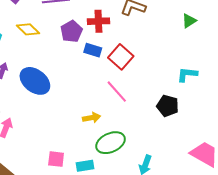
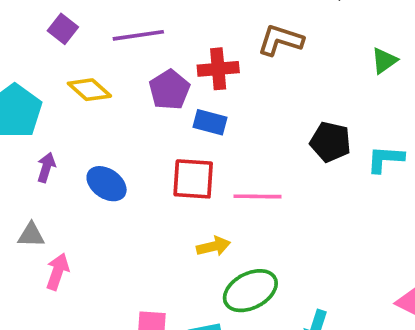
red square: (121, 57) -> (193, 179), moved, turned -35
blue ellipse: (35, 81) -> (107, 184), size x0.7
pink line: (117, 92) -> (257, 196), turned -45
black pentagon: (168, 106) -> (330, 142), moved

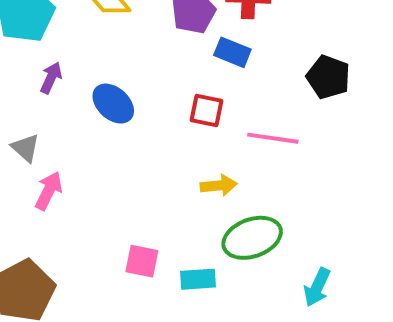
black pentagon: (330, 142) -> (328, 77), moved
red square: (193, 179) -> (207, 111), size x0.7
gray triangle: (31, 235) -> (25, 148), turned 32

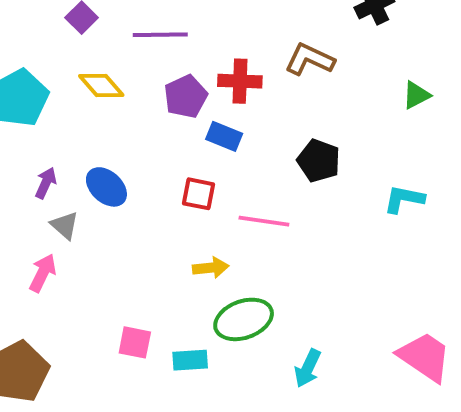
purple arrow: (51, 78) -> (46, 183), moved
gray triangle: (25, 148) -> (65, 225), moved

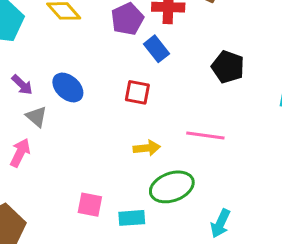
blue rectangle: (224, 136) -> (156, 49), turned 30
purple arrow: (46, 183) -> (22, 85), turned 110
pink line: (264, 221) -> (205, 136), moved

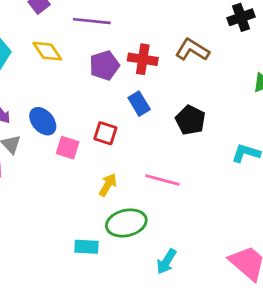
blue rectangle: (156, 49) -> (139, 104), moved
yellow arrow: (147, 148) -> (108, 185), turned -60
pink square: (90, 205) -> (68, 148), moved

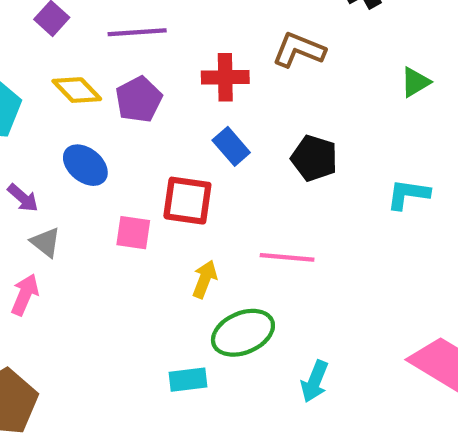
purple pentagon: (104, 65) -> (139, 99), moved
blue ellipse: (43, 121) -> (85, 165), moved
red square: (105, 133) -> (187, 201), size x1.4

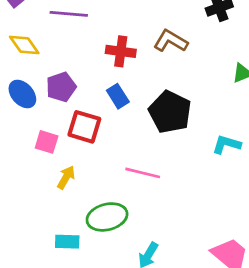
purple pentagon: (139, 99) -> (61, 87), moved
black pentagon: (314, 158) -> (170, 112), size x1.4
yellow arrow: (205, 279) -> (66, 177), moved

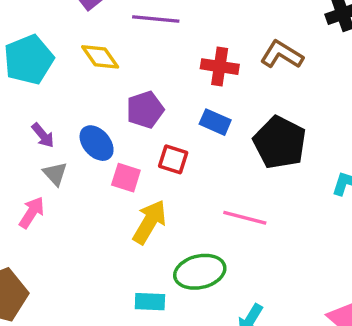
blue ellipse: (22, 94) -> (97, 143), moved
blue rectangle: (118, 96) -> (215, 122), turned -35
red square: (84, 127) -> (173, 159), size x0.7
yellow arrow: (66, 177) -> (150, 222), size x1.5

